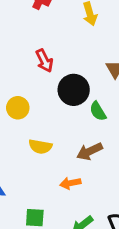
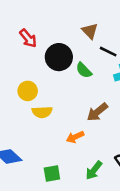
yellow circle: (18, 108) -> (28, 91), moved
brown arrow: (90, 151) -> (97, 112), moved

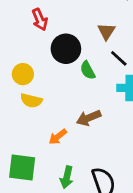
orange arrow: (75, 137) -> (58, 137), turned -30
green arrow: (94, 170) -> (67, 177), turned -42
green square: (52, 174) -> (22, 167), size x1.5

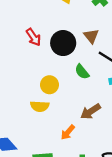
black circle: (66, 49) -> (63, 43), moved
yellow circle: (23, 74) -> (49, 85), moved

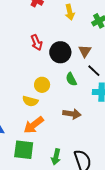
brown arrow: (91, 111) -> (72, 114), turned -150
orange arrow: (68, 132) -> (34, 125), moved, size x1.5

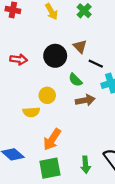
red arrow: (37, 42) -> (19, 59), moved, turned -42
yellow semicircle: (30, 101) -> (31, 112), moved
brown arrow: (72, 114) -> (85, 100), moved

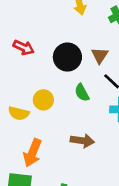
brown arrow: (85, 100) -> (82, 141), moved
orange arrow: (52, 139) -> (32, 153), turned -30

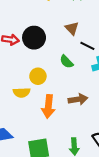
black circle: (67, 57) -> (34, 38), moved
orange arrow: (32, 153) -> (48, 106), moved

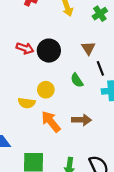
black line: (87, 46) -> (100, 68), turned 32
orange arrow: (48, 106) -> (51, 122), turned 125

